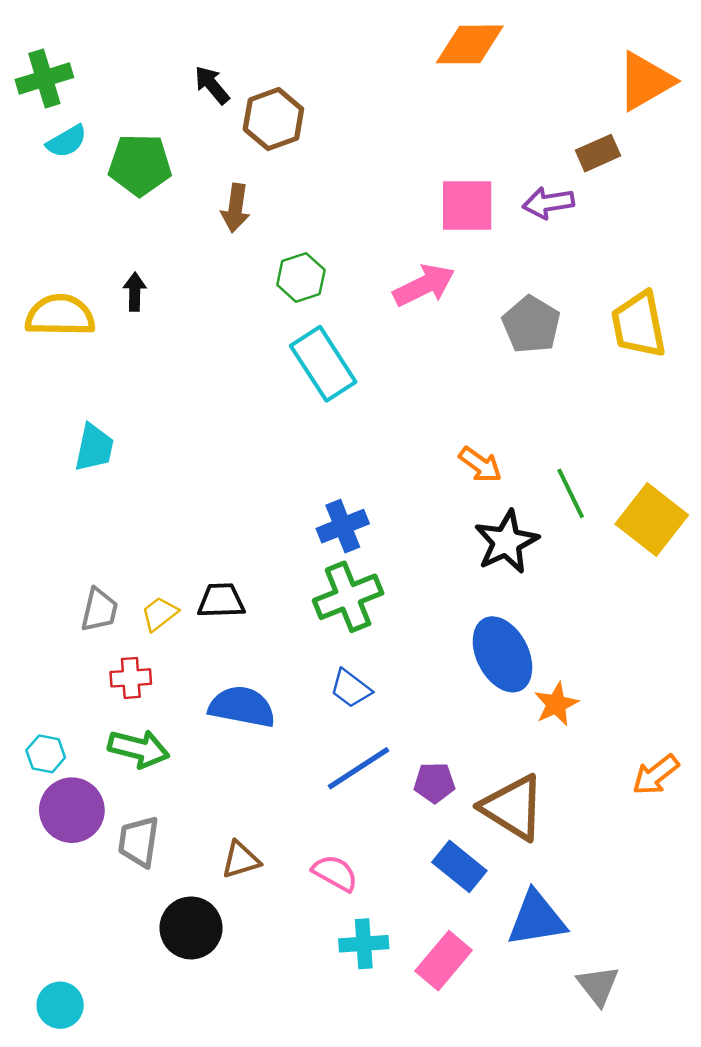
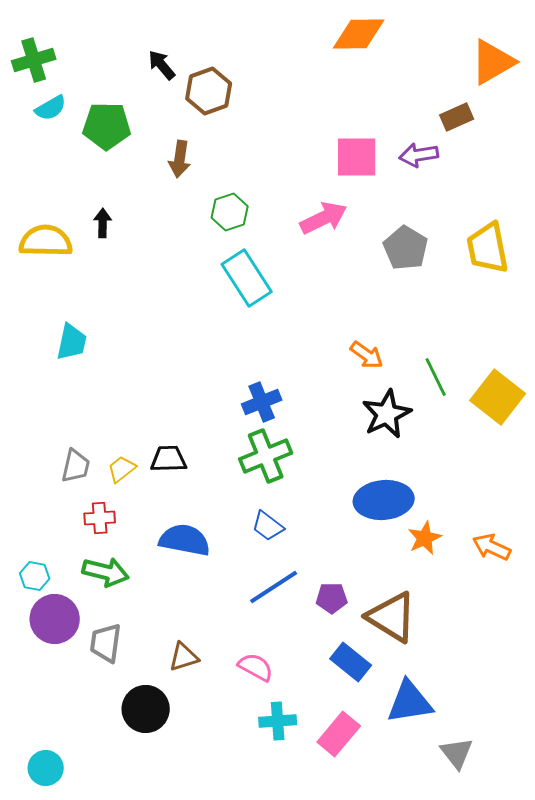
blue ellipse: (503, 654) -> (384, 500), turned -68
orange arrow: (656, 775) -> (492, 547), moved, turned 63

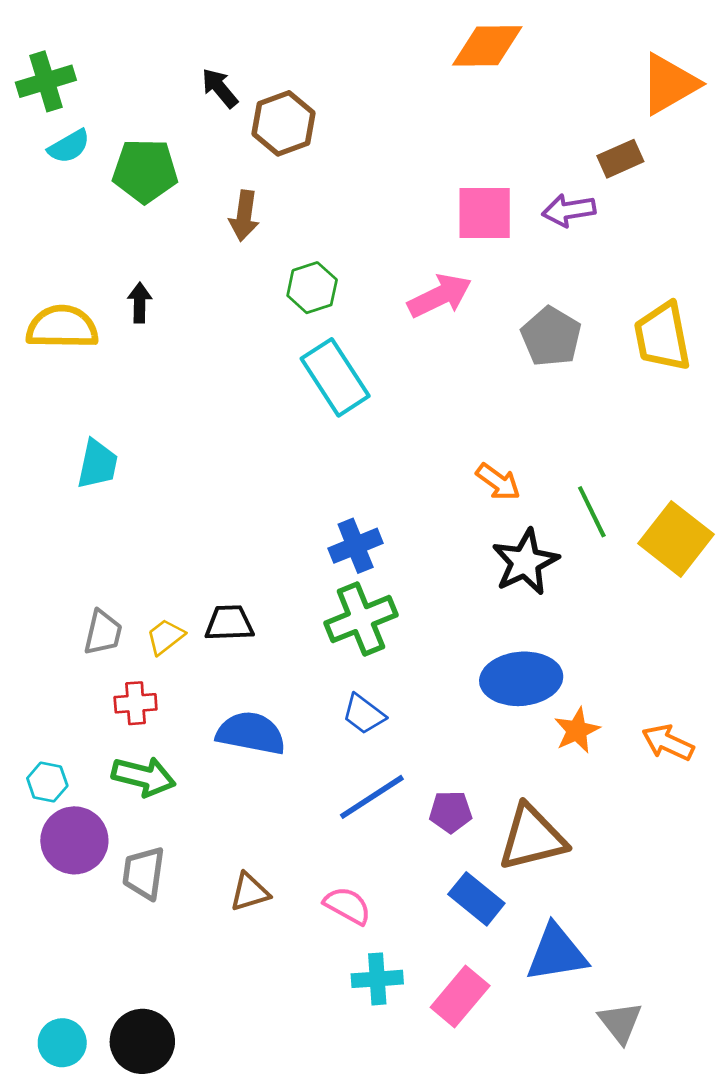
brown triangle: (392, 617) -> (532, 838), turned -46
black circle: (146, 709) -> (142, 1041), moved

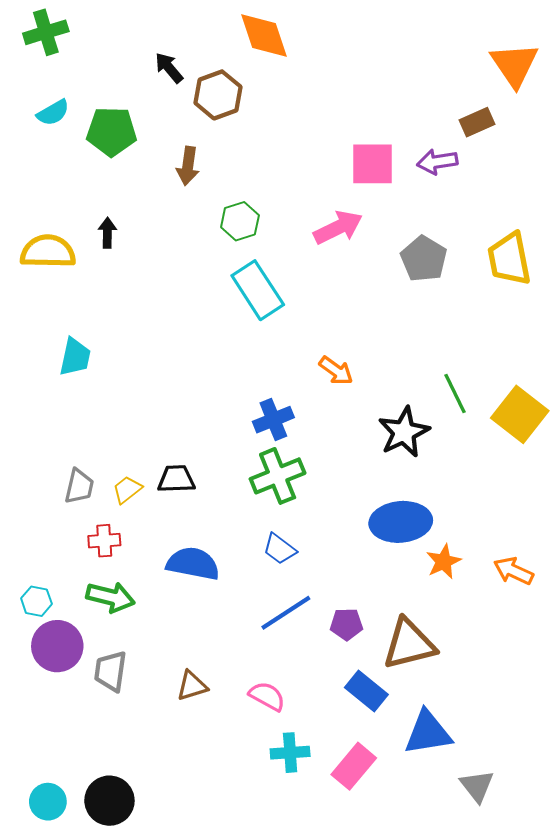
orange diamond: (487, 46) -> (264, 35), moved, turned 72
green cross: (46, 81) -> (46, 32), moved
orange triangle: (669, 84) -> (515, 65), turned -34
orange arrow: (498, 482) -> (336, 371), moved

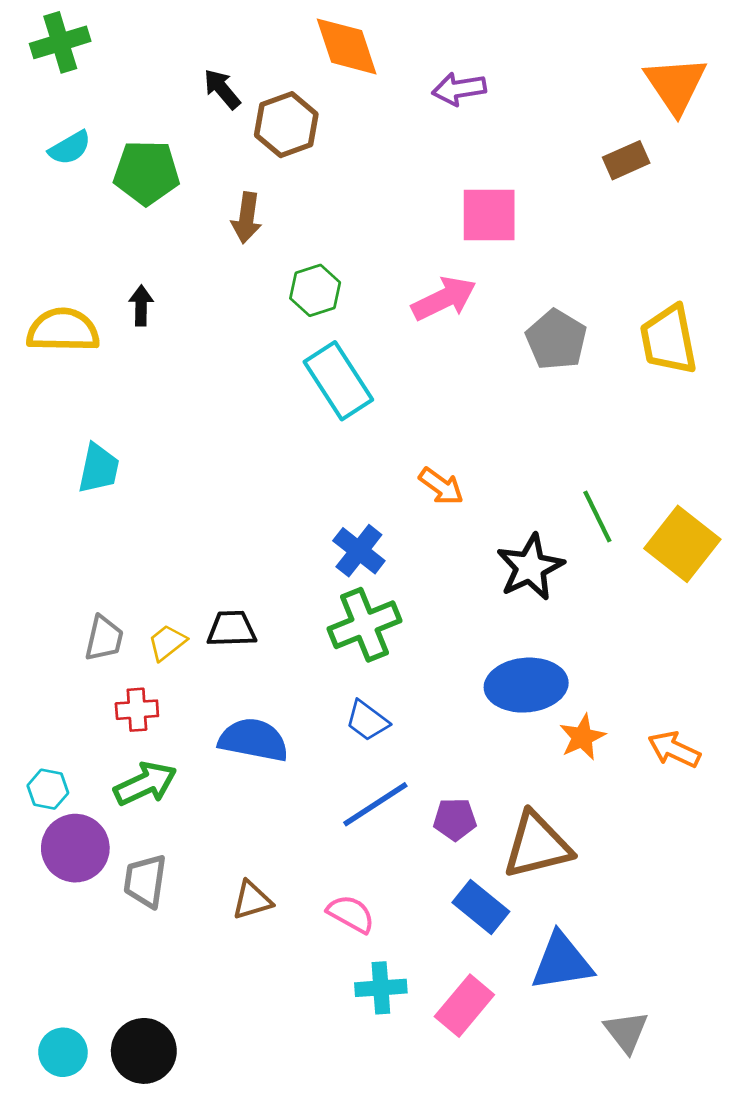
purple arrow: (437, 162) -> (459, 89), moved
blue cross: (273, 420) -> (359, 551), turned -30
green arrow: (111, 597) -> (145, 784), turned -39

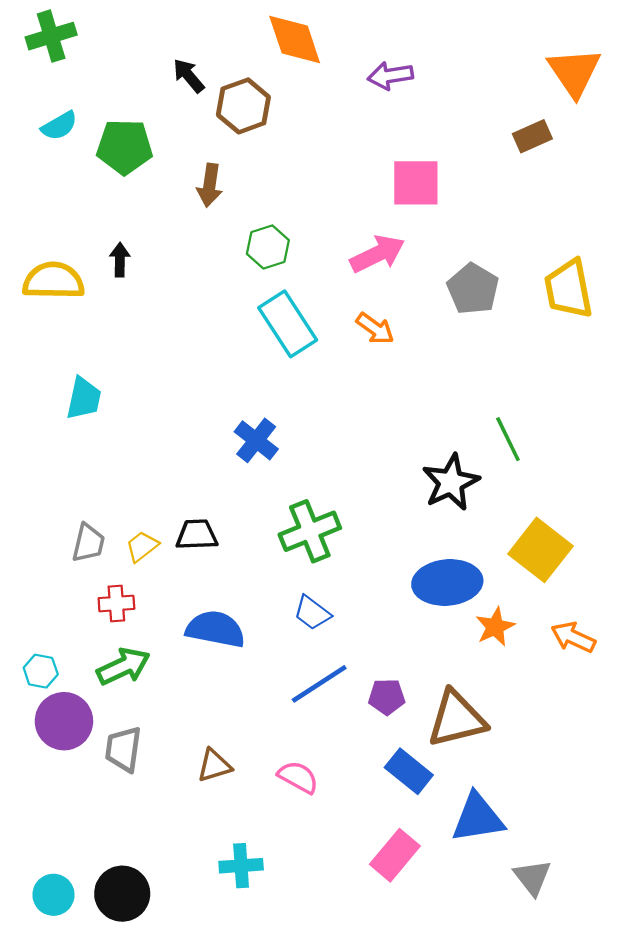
orange arrow: (441, 486) -> (375, 329), moved
yellow square: (682, 544) -> (541, 550), moved
blue cross: (359, 551) -> (256, 440), moved
cyan cross: (381, 988) -> (241, 866), moved

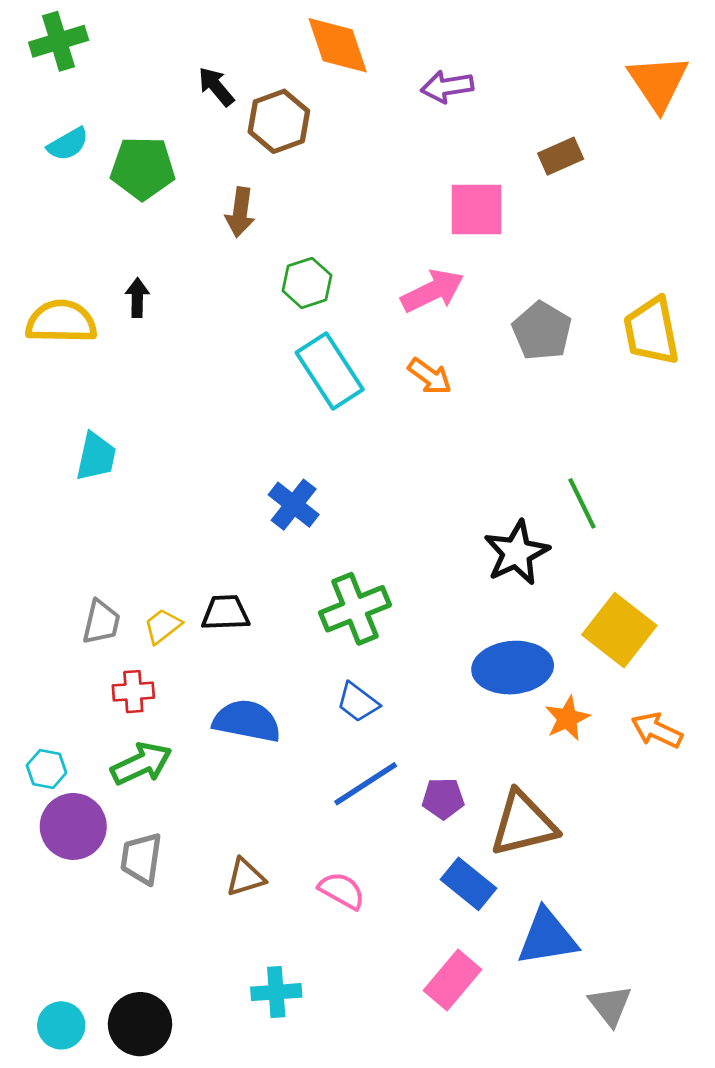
brown rectangle: (532, 136) -> (561, 156), moved

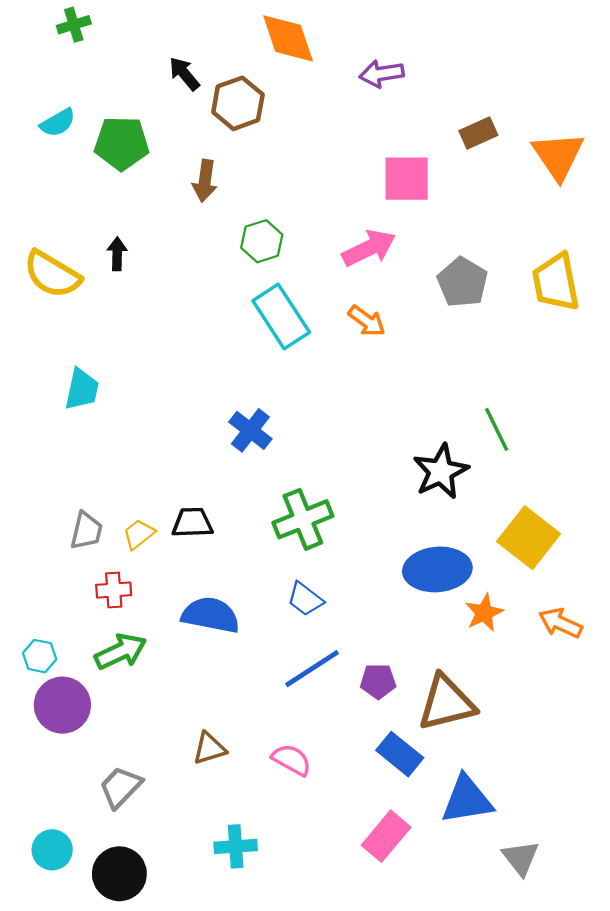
green cross: (59, 41) -> (74, 25), moved, size x0.7
orange triangle: (658, 83) -> (558, 156), moved
yellow semicircle: (61, 322) -> (52, 274), turned -150
gray trapezoid: (141, 859) -> (121, 787), moved, turned 36
cyan circle: (61, 1025) -> (52, 850), moved

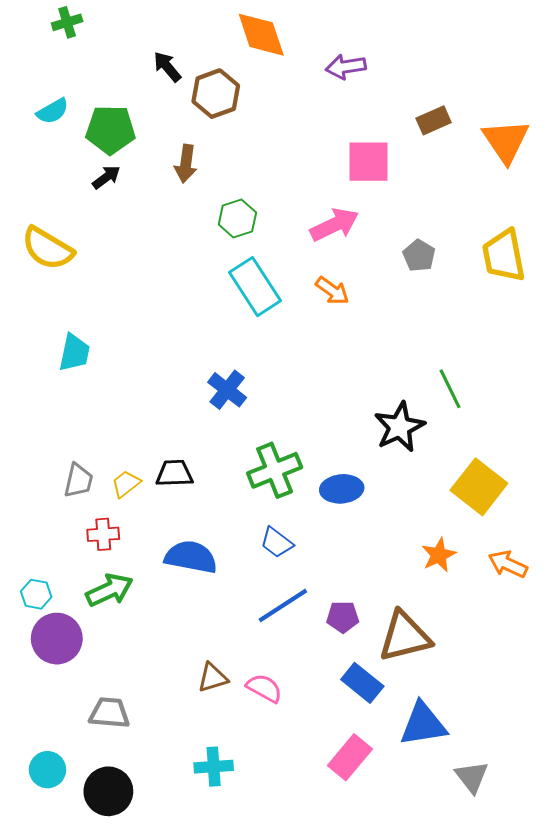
black arrow: (117, 254) -> (106, 177), moved, turned 52
gray pentagon: (462, 282) -> (419, 256), size x0.7
blue ellipse: (437, 569) -> (342, 489), moved, size x0.7
brown triangle: (209, 748) -> (213, 678), moved
gray trapezoid: (121, 787) -> (109, 713), turned 51

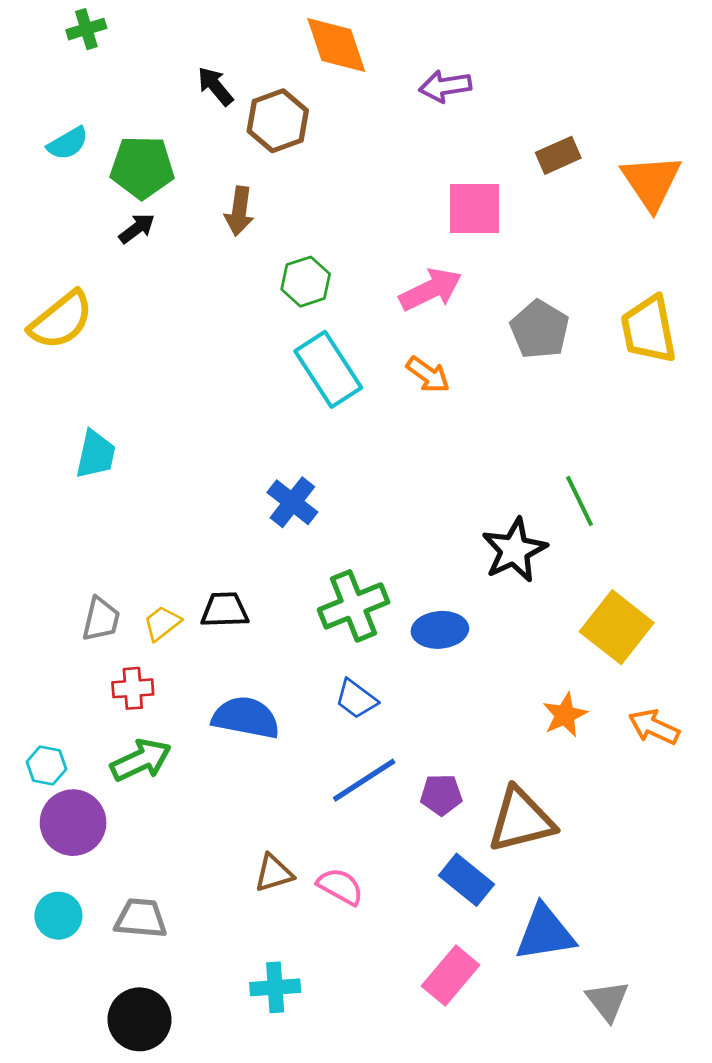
yellow semicircle: (47, 248) -> (61, 320), turned -70
gray pentagon: (419, 256) -> (540, 329), size x1.4
cyan circle: (47, 770) -> (58, 916), moved

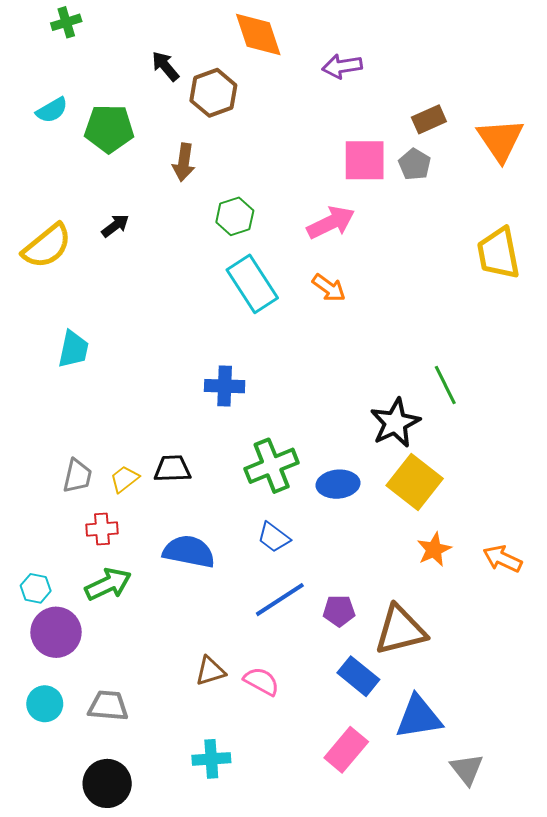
black arrow: (137, 228) -> (115, 226), moved
gray pentagon: (540, 329) -> (415, 164), moved, size x0.7
blue cross: (292, 502) -> (225, 386), turned -36
yellow square: (617, 627) -> (415, 482), moved

